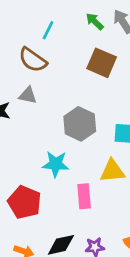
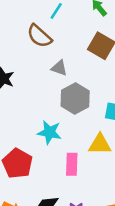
gray triangle: (28, 95) -> (59, 68), moved

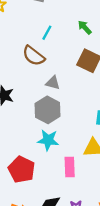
gray hexagon: (75, 98) -> (48, 110), moved

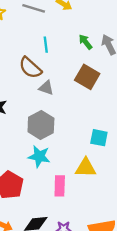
cyan line: (47, 33) -> (46, 45), turned -40
gray triangle: (53, 83) -> (46, 88), moved

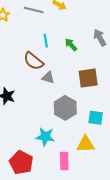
green arrow: (85, 42) -> (71, 45), moved
brown square: (87, 77) -> (88, 78), moved, turned -35
gray hexagon: (41, 125) -> (65, 108), moved

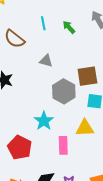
brown semicircle: (33, 61) -> (15, 39), moved
brown square: (88, 78) -> (87, 76), moved
cyan star: (45, 137) -> (44, 121), turned 30

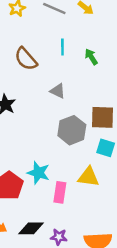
cyan star: (44, 121) -> (38, 173), moved, turned -30

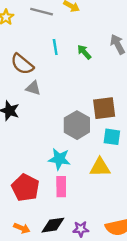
gray triangle: (58, 91) -> (33, 88), moved
cyan star: (38, 173) -> (59, 159), moved
pink rectangle: (60, 192) -> (61, 187), moved

